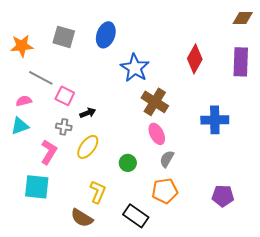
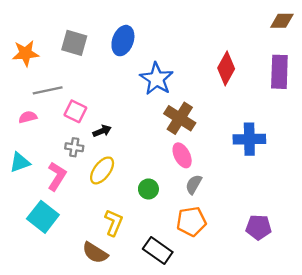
gray line: (41, 78) -> (48, 90), turned -40
cyan triangle: (20, 126) -> (20, 162), moved
cyan square: (37, 187) -> (43, 217), turned 32

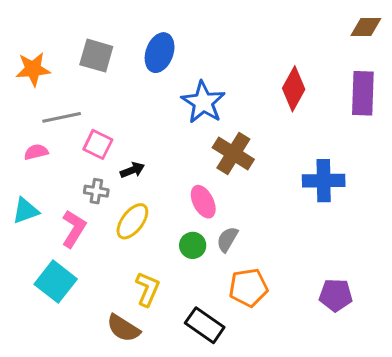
pink ellipse: (182, 155) -> (203, 202), moved
gray semicircle: (194, 184) -> (227, 239), moved

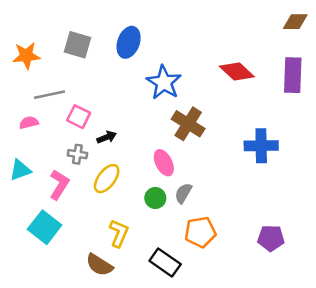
red diamond: (294, 89) -> (237, 71), turned -76

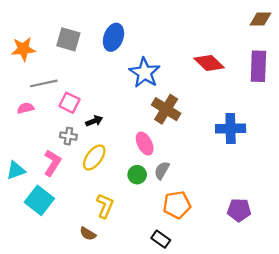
cyan triangle: (20, 170) -> (16, 170), moved
black rectangle: (165, 262) -> (161, 239), moved, size x0.7
brown semicircle: (99, 265) -> (88, 234), size x0.7

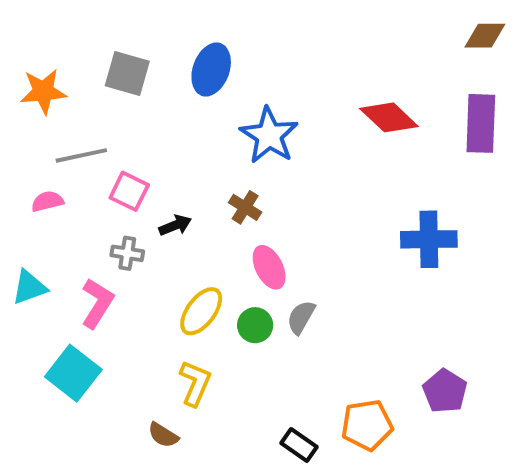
brown cross: (166, 109) -> (245, 207), moved, size x0.6
yellow ellipse: (94, 157) -> (201, 311), moved
cyan triangle: (16, 170) -> (29, 287), moved
orange pentagon: (177, 205) -> (367, 425), moved
purple pentagon: (239, 210) -> (445, 391), turned 30

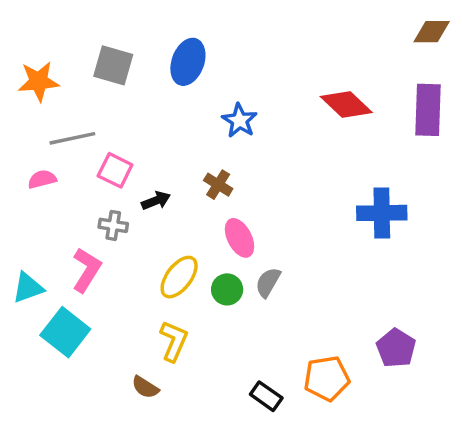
blue star: (269, 135) -> (240, 121), size x0.7
cyan triangle: (29, 287) -> (28, 288), moved

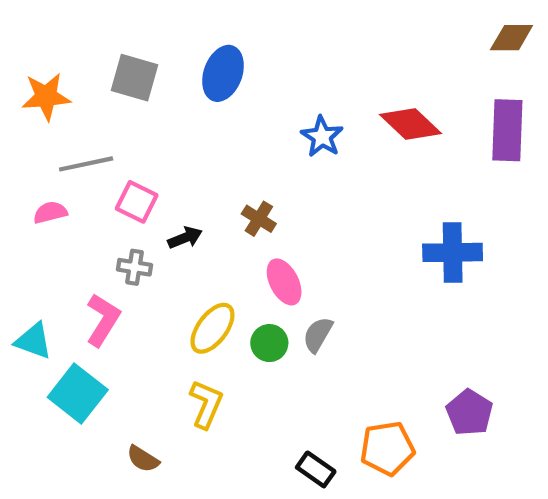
blue star: (240, 121) -> (322, 137), moved
cyan triangle: (28, 288) -> (33, 341), turned 40
brown semicircle: (145, 387) -> (143, 459), moved

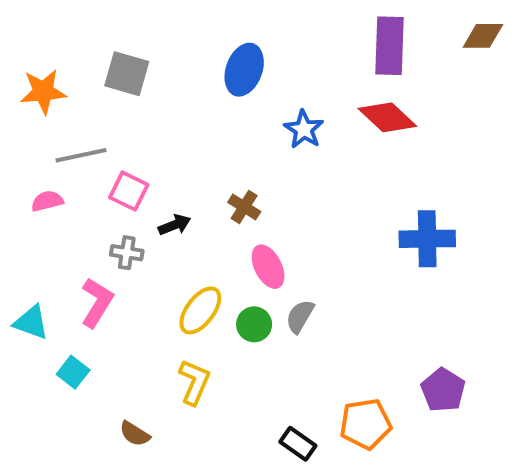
blue ellipse: (223, 73) -> (244, 70), moved
purple rectangle: (507, 130) -> (389, 46), moved
cyan square: (78, 394) -> (73, 372), size x0.6

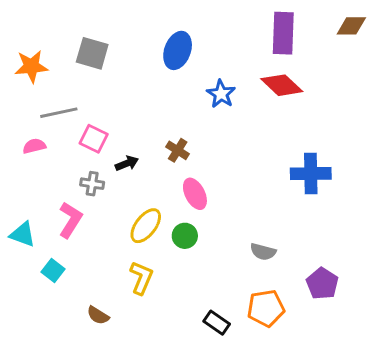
gray semicircle: (300, 316) -> (263, 252), moved, turned -105

